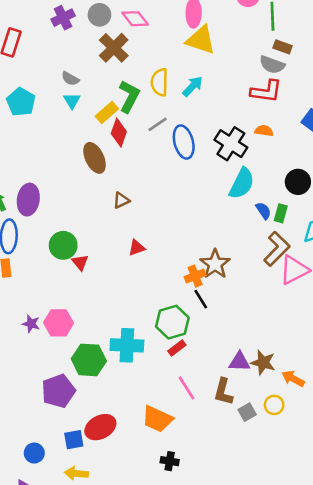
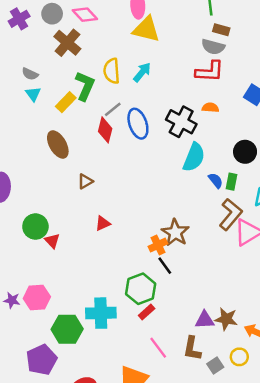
red diamond: (119, 133) -> (105, 130), moved

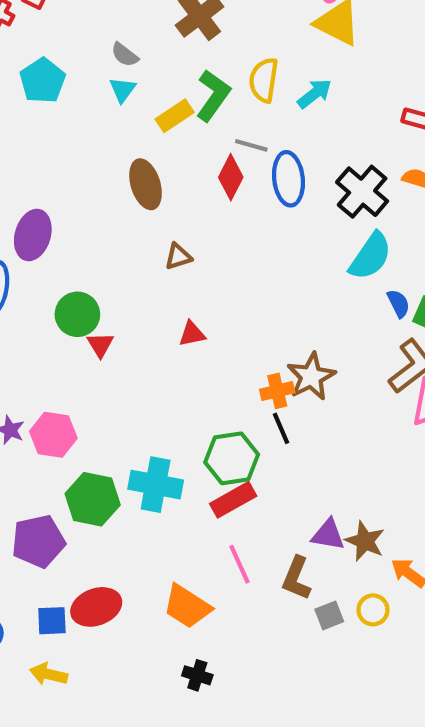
gray line: (113, 109) -> (251, 145), turned 42
red rectangle: (147, 312) -> (233, 500), size x1.5

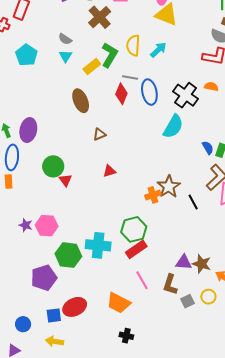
cyan semicircle: (370, 256) -> (173, 126), moved
black line: (281, 428) -> (193, 202), moved

